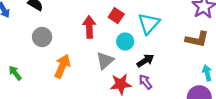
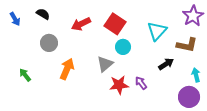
red square: (116, 16) -> (115, 24), size x1.5
cyan triangle: (149, 24) -> (157, 31), moved
red arrow: (89, 27) -> (81, 24), moved, turned -114
black arrow: (145, 61) -> (166, 64), moved

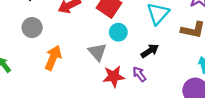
gray triangle: (105, 64) -> (97, 52), turned -30
black arrow: (166, 64) -> (150, 51), moved

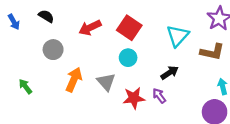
cyan circle: (118, 32) -> (128, 58), moved
gray triangle: (97, 52) -> (106, 82), moved

